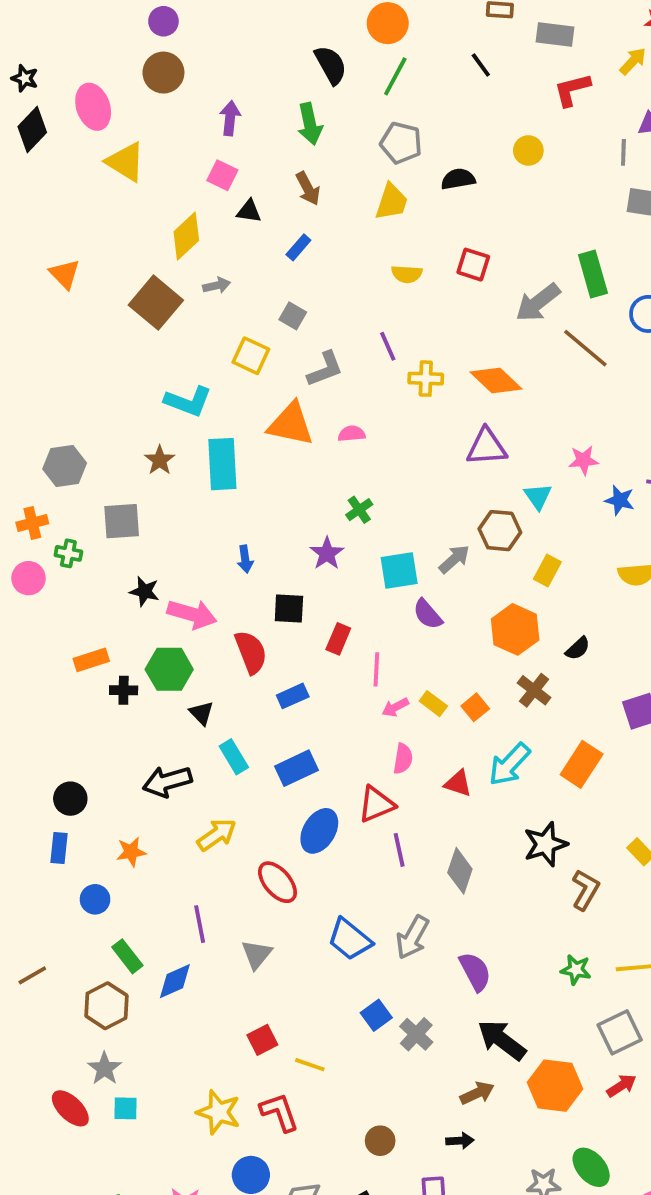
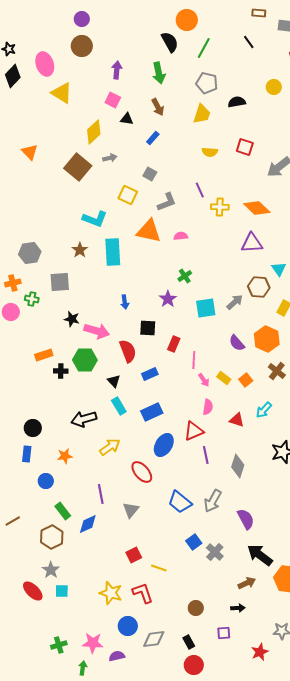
orange circle: (388, 23) -> (187, 20), moved
purple semicircle: (428, 614) -> (237, 343), moved
pink arrow: (395, 707) -> (204, 380), turned -96
black triangle: (201, 713) -> (114, 381), moved
cyan arrow: (509, 764) -> (264, 410), size x0.7

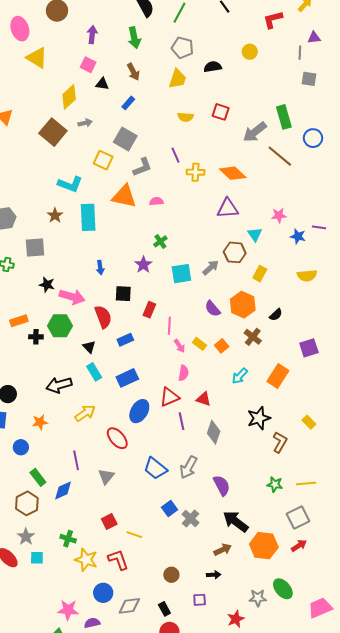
gray square: (150, 174) -> (125, 139), size x1.6
red triangle: (237, 420) -> (204, 399), moved
green cross: (59, 645) -> (68, 539), moved, turned 35

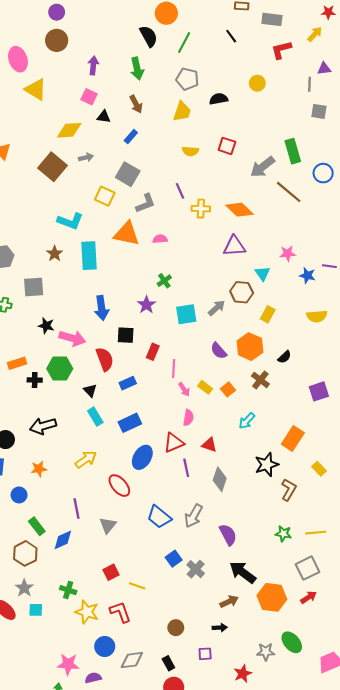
yellow diamond: (69, 97) -> (69, 130), turned 40
blue arrow: (100, 268) -> (102, 308), size x1.6
orange rectangle: (278, 376) -> (293, 439), moved
black arrow: (59, 385) -> (43, 426), moved

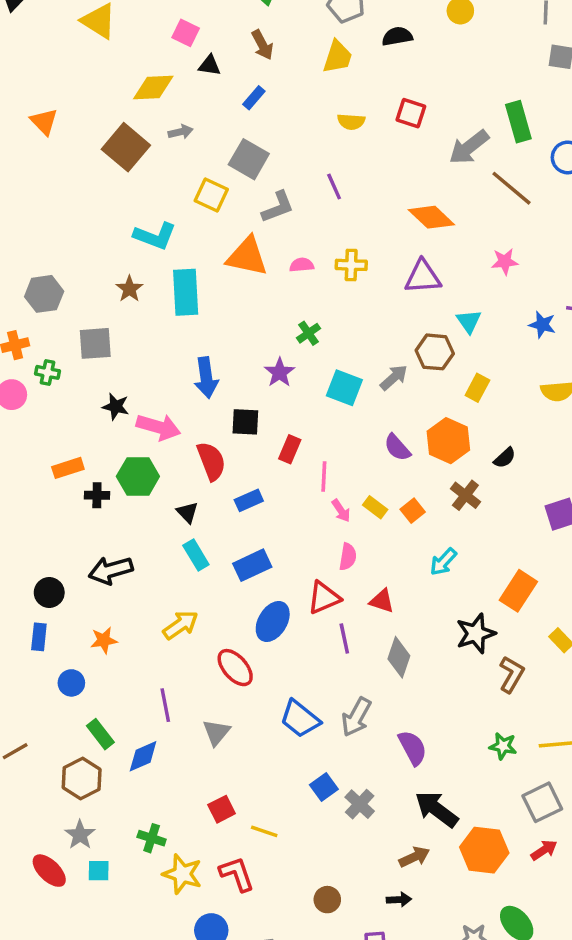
yellow cross: (201, 209) -> (351, 265), moved
pink star: (288, 254) -> (505, 262), moved
cyan square: (186, 314) -> (344, 388), turned 30

